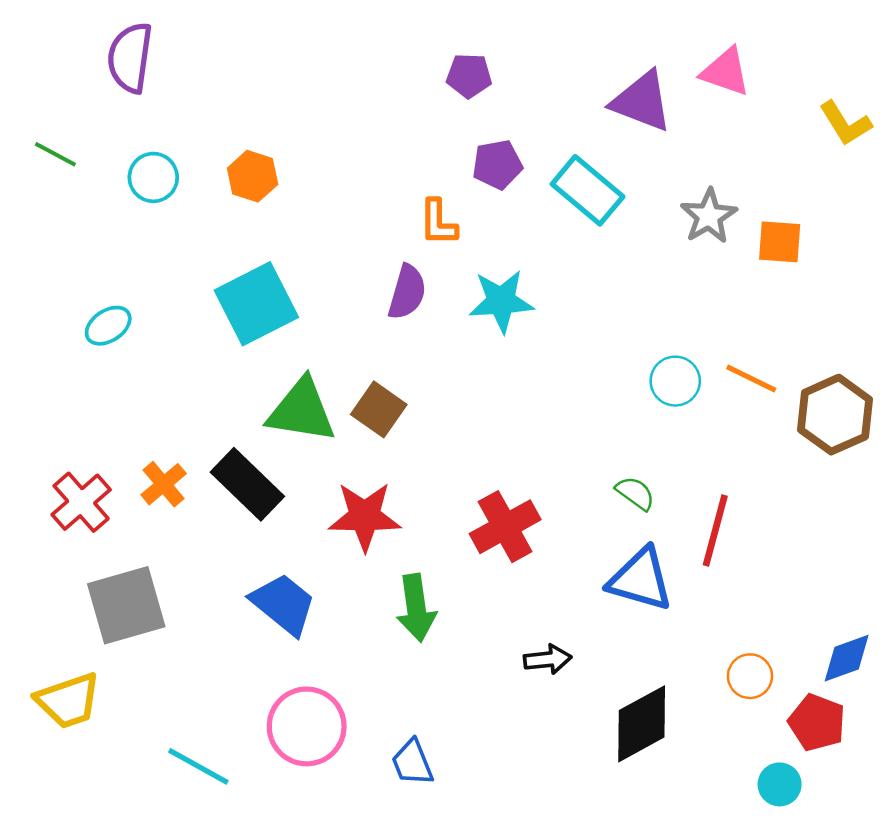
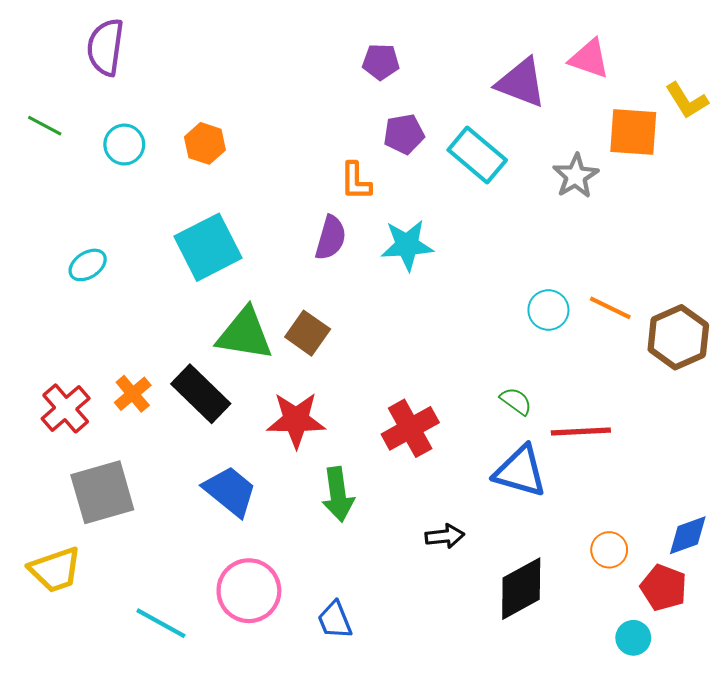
orange square: (780, 242) -> (633, 132), moved, size x1.4
red line: (715, 531) -> (581, 431), turned 72

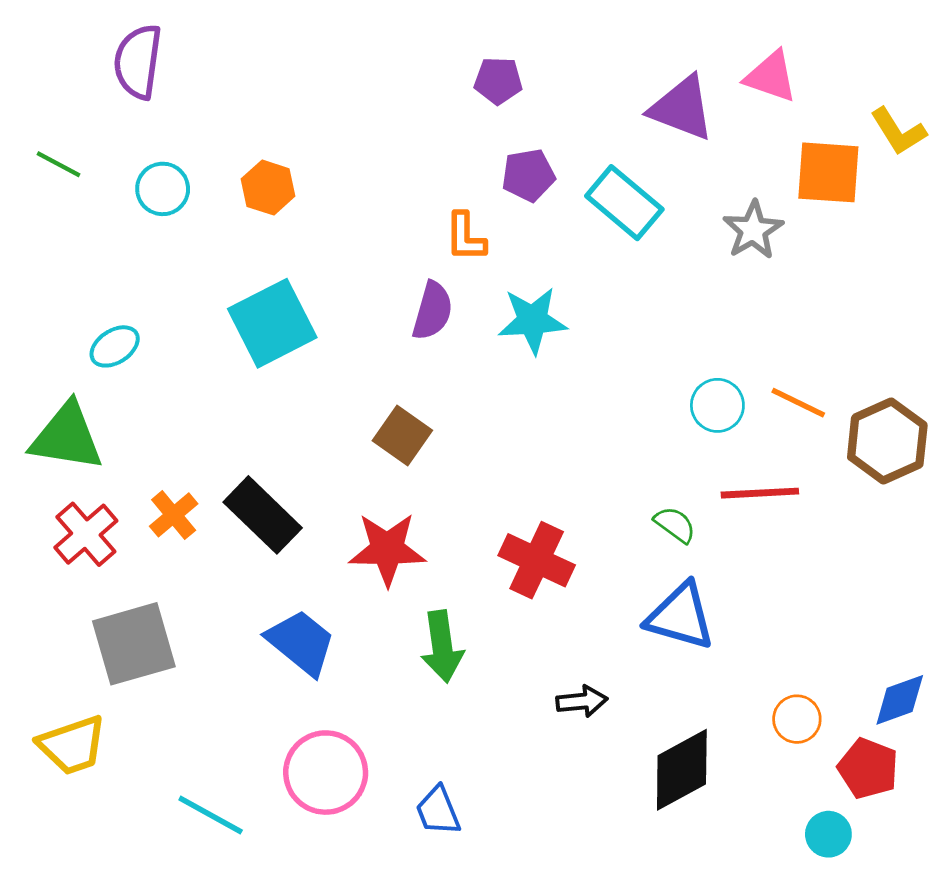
green triangle: (245, 334) -> (67, 437), moved
red cross: (410, 428) -> (537, 560), turned -36
red line: (581, 431) -> (760, 493), moved

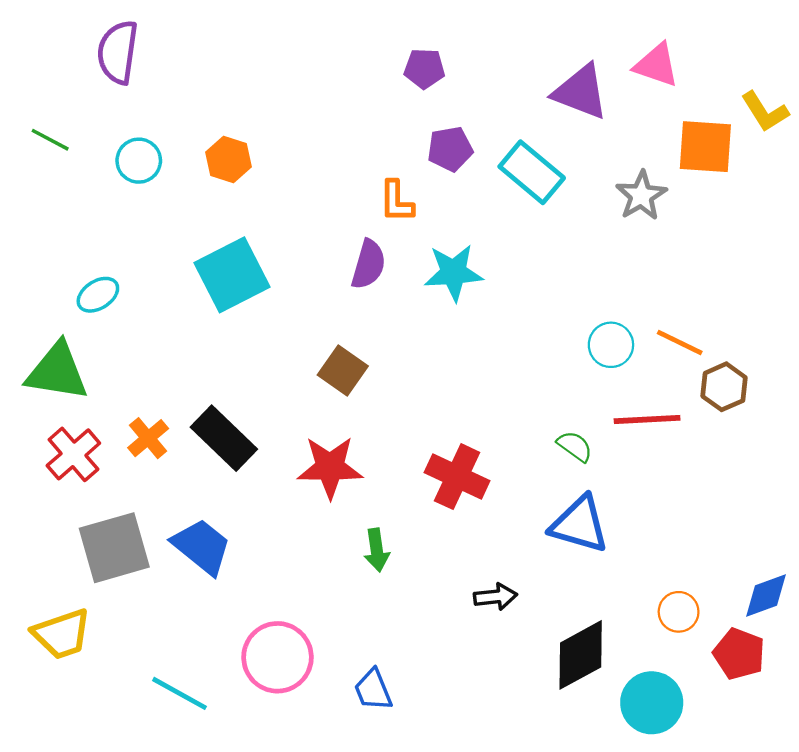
brown hexagon: (887, 441) -> (724, 387), moved, size x0.7
blue trapezoid: (301, 642) -> (202, 547), moved
green arrow: (442, 646) -> (377, 550), size x0.7
cyan circle: (828, 834) -> (652, 703), moved, size x1.6

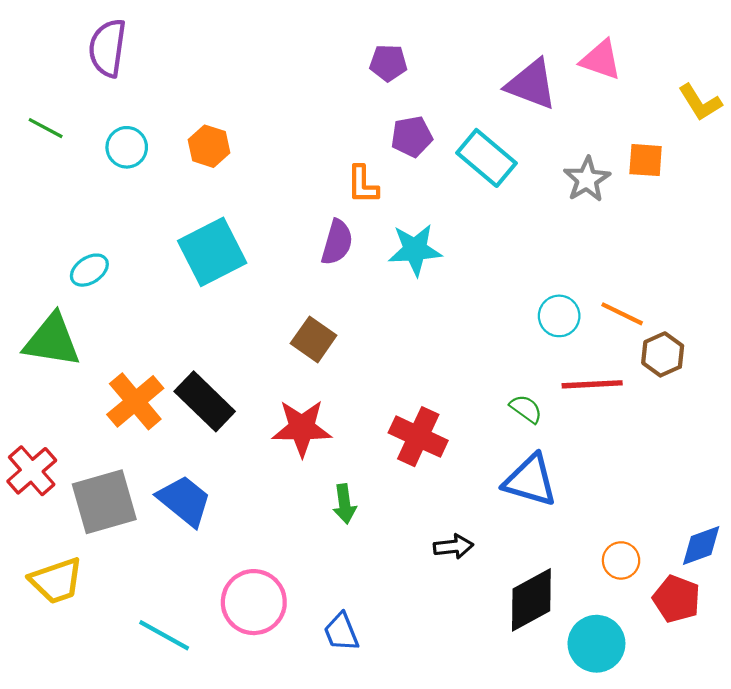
orange square: (705, 147) -> (646, 160), moved, size x0.7
orange cross: (148, 438) -> (135, 401), size x1.5
red cross: (73, 454) -> (32, 471), moved

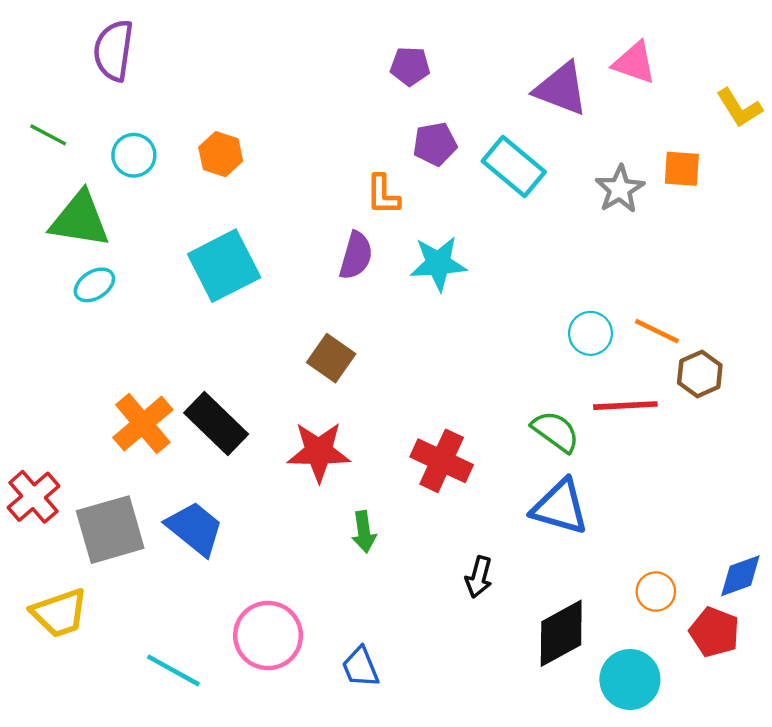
green triangle: (52, 341) -> (80, 219), moved
green semicircle: (526, 409) -> (556, 431), size x1.4
black arrow: (453, 547) -> (479, 577), turned 111

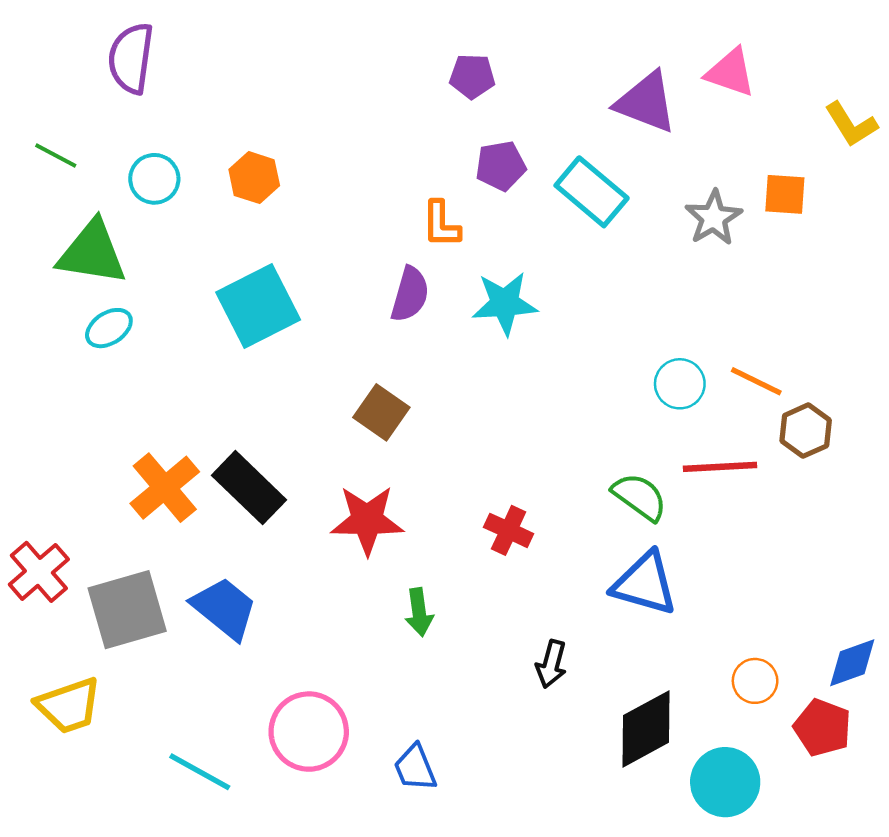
red cross: (442, 461) -> (509, 530), size x0.7

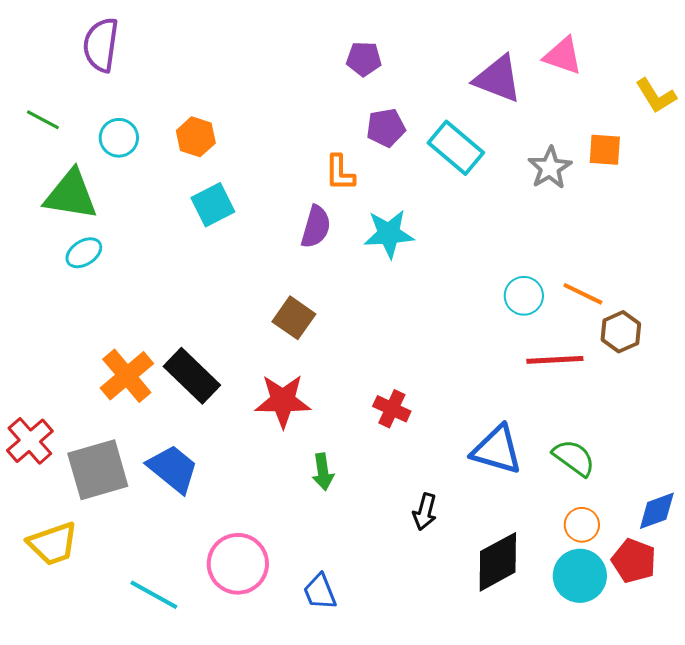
cyan square: (258, 306) -> (213, 205), moved, size x0.7
green semicircle: (640, 497) -> (574, 458), moved
cyan circle: (725, 782) -> (580, 576), moved

